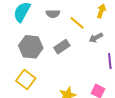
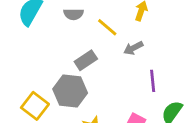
gray hexagon: (31, 47) -> (70, 91), moved

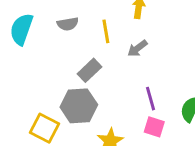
yellow line: (107, 27) -> (106, 31), turned 50
purple line: (153, 81) -> (151, 99), moved

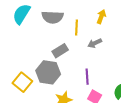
gray semicircle: (68, 24) -> (53, 17), size x1.5
purple line: (151, 99) -> (87, 77), moved

